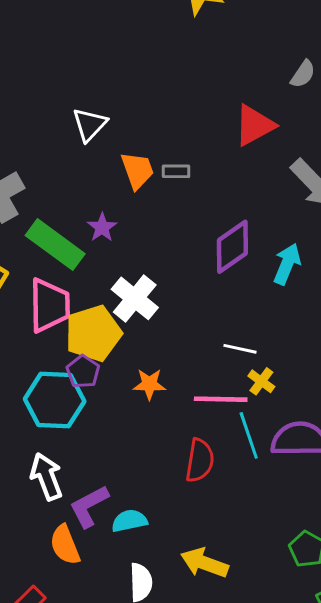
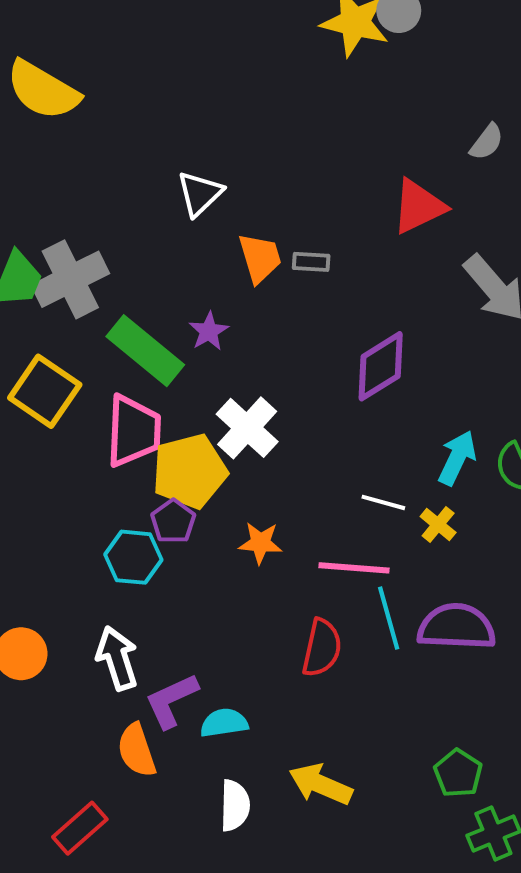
cyan arrow: (287, 264) -> (457, 458), moved
yellow cross: (261, 381) -> (438, 524), moved
cyan hexagon: (55, 400) -> (133, 557), size x0.7

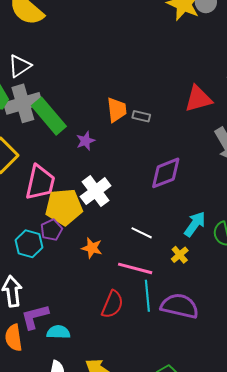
white triangle: (200, 194) -> (20, 66), moved
green rectangle: (145, 351) -> (49, 116), moved
white line: (383, 502) -> (142, 233), moved

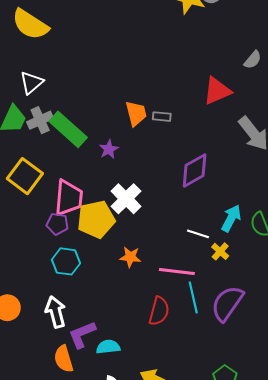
gray cross: (23, 103) -> (40, 120), size x0.7
purple pentagon: (52, 230) -> (57, 224), moved, turned -30
white line: (142, 233) -> (198, 234), moved
purple semicircle: (180, 306) -> (227, 303), turned -60

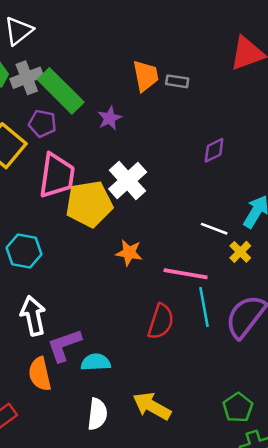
purple diamond: (195, 171) -> (214, 150), size x0.6
purple pentagon: (57, 224) -> (42, 124), moved
cyan hexagon: (66, 261) -> (24, 251), moved

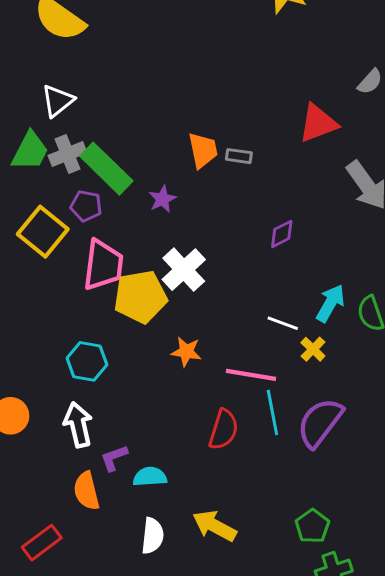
cyan hexagon: (24, 251) -> (87, 361), moved
purple L-shape: (64, 345) -> (114, 458), size x0.7

